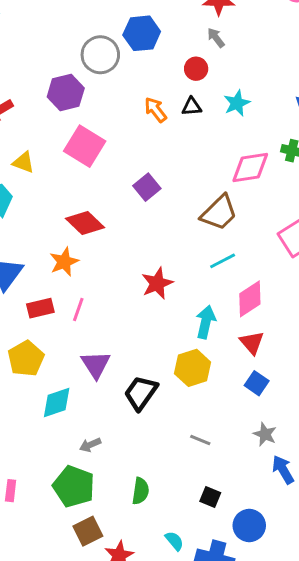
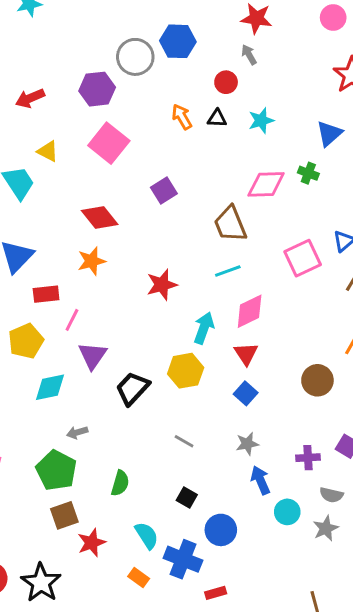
brown trapezoid: (219, 213) -> (230, 224), turned 105
orange star: (64, 262) -> (92, 261), moved
pink line: (78, 309) -> (72, 320), moved
gray star: (265, 434) -> (247, 444), turned 30
cyan semicircle: (174, 541) -> (147, 535), size x1.4

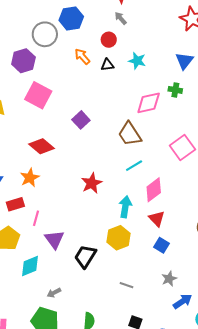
orange arrow: (182, 117) -> (82, 56), moved
cyan star: (261, 121) -> (137, 61), turned -30
orange star: (92, 261) -> (30, 178), moved
blue arrow: (260, 480) -> (182, 301), turned 90

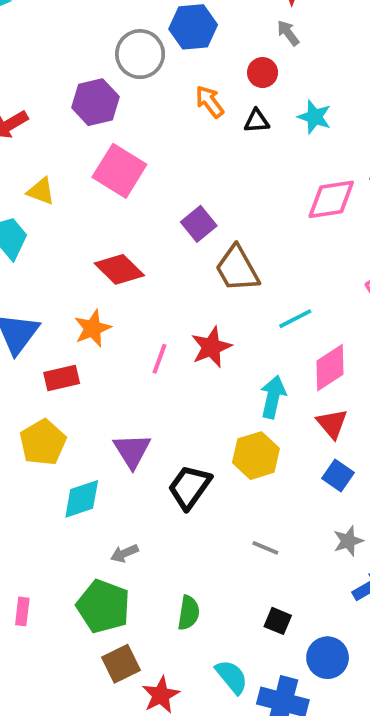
brown trapezoid: (130, 134) -> (237, 269), moved
pink line: (36, 218) -> (159, 359), moved

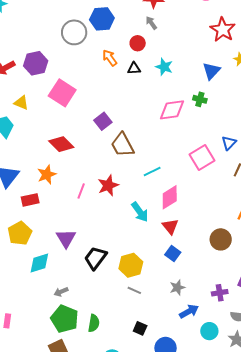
purple hexagon: (95, 102) -> (36, 63), moved
cyan arrow: (273, 397) -> (140, 212), turned 130
yellow hexagon: (256, 456) -> (131, 265), moved
green pentagon: (103, 606) -> (65, 319), moved

